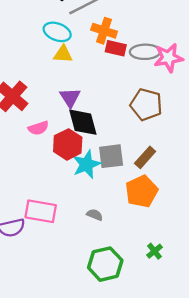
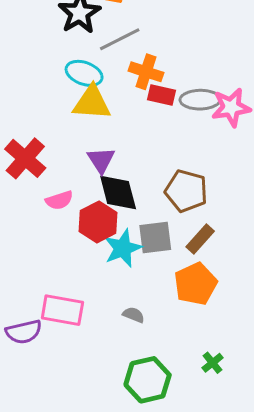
yellow triangle: (63, 54) -> (92, 103), size x1.5
brown pentagon: (146, 105) -> (186, 191), moved

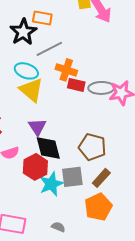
yellow triangle: (92, 103) -> (31, 90), turned 36

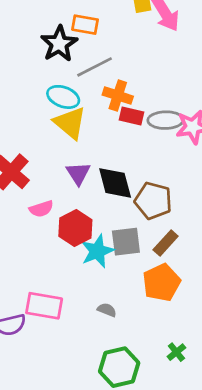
black diamond: (48, 148) -> (115, 183), moved

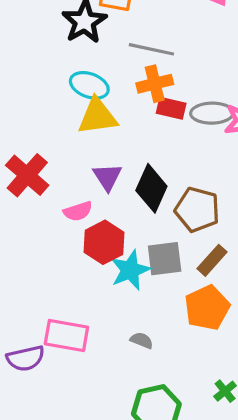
gray line: (95, 67) -> (151, 49), moved, turned 39
orange cross: (118, 96) -> (155, 84), turned -32
yellow triangle: (70, 123) -> (97, 116), turned -48
black diamond: (115, 183) -> (151, 188), turned 39
pink semicircle: (41, 209) -> (78, 211), moved

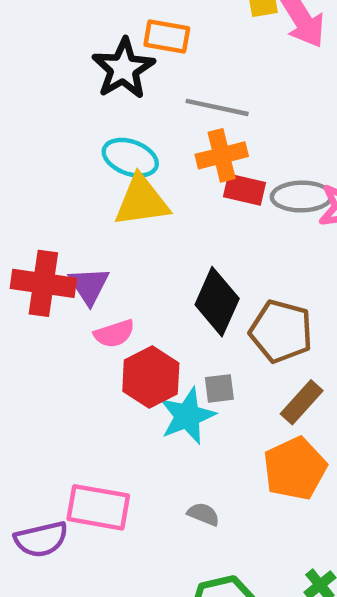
red cross: (27, 175) -> (43, 283), turned -33
purple triangle: (107, 177) -> (89, 286), moved
gray square: (165, 259) -> (219, 388), moved, size x0.6

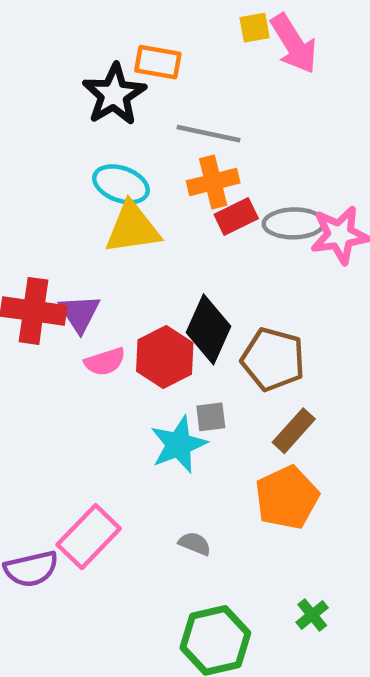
red rectangle: (245, 190) -> (236, 217), turned -39
red hexagon: (151, 377) -> (165, 357), moved
pink rectangle: (98, 507) -> (89, 537), turned -56

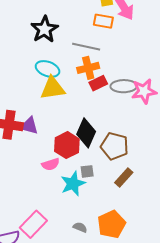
orange rectangle: (158, 62) -> (103, 21), moved
purple triangle: (80, 313) -> (29, 126), turned -42
pink semicircle: (105, 362) -> (51, 164), moved
orange pentagon: (287, 498) -> (112, 224), moved

